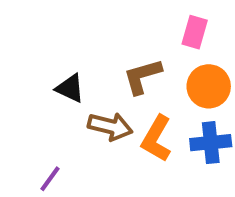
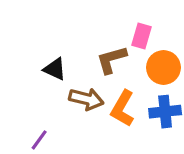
pink rectangle: (195, 32) -> (141, 36), moved

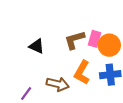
pink rectangle: (141, 36) -> (95, 39), moved
brown arrow: (86, 99) -> (58, 84), moved

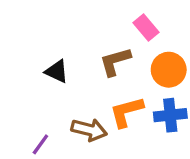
pink rectangle: (95, 39) -> (146, 27), moved, turned -56
orange L-shape: (82, 73) -> (126, 112), turned 45

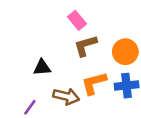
pink rectangle: (146, 27) -> (77, 20), moved
black triangle: (57, 71) -> (42, 67), moved, turned -30

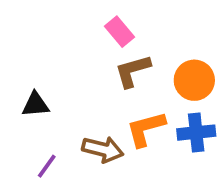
black triangle: (42, 67) -> (35, 105), moved

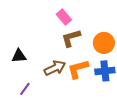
brown arrow: (103, 149) -> (55, 68), moved, turned -40

